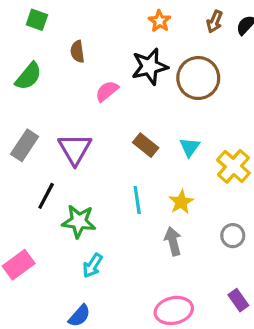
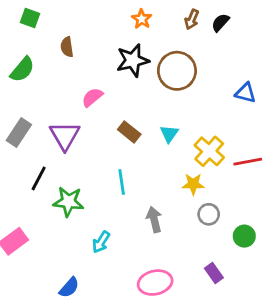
pink semicircle: (107, 91) -> (92, 97), moved
yellow star: (181, 202) -> (193, 184), moved, turned 30
cyan arrow: (92, 266) -> (101, 242), moved

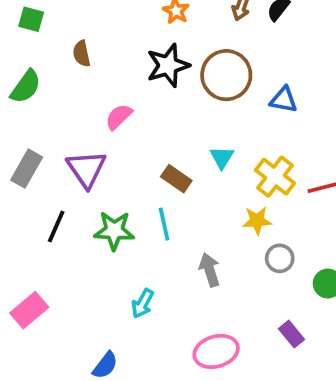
blue triangle: (246, 93) -> (284, 100), moved
brown rectangle: (129, 132) -> (176, 179), moved
green star: (68, 202) -> (114, 231), moved

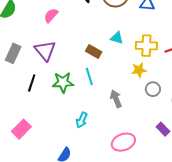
pink semicircle: (119, 117) -> (51, 15), moved
cyan triangle: (222, 157) -> (117, 38), turned -40
yellow cross: (275, 177) -> (146, 46), turned -30

